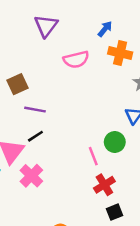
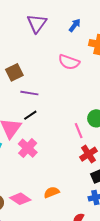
blue arrow: (105, 29) -> (75, 25), moved
pink semicircle: (76, 59) -> (69, 62), moved, turned 35

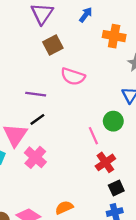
pink semicircle: (69, 62) -> (73, 77), moved
brown square: (14, 72) -> (53, 45), moved

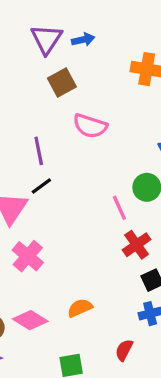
blue arrow: (86, 15) -> (83, 40), moved, turned 42
purple line: (36, 94) -> (39, 151), turned 72
pink cross: (35, 157) -> (28, 256), moved

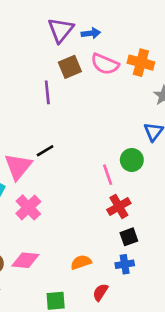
pink semicircle: (90, 126) -> (105, 64), moved
purple line: (39, 151) -> (47, 92), moved
orange semicircle: (80, 308) -> (81, 262), moved
pink diamond: (30, 320) -> (25, 260), turned -32

